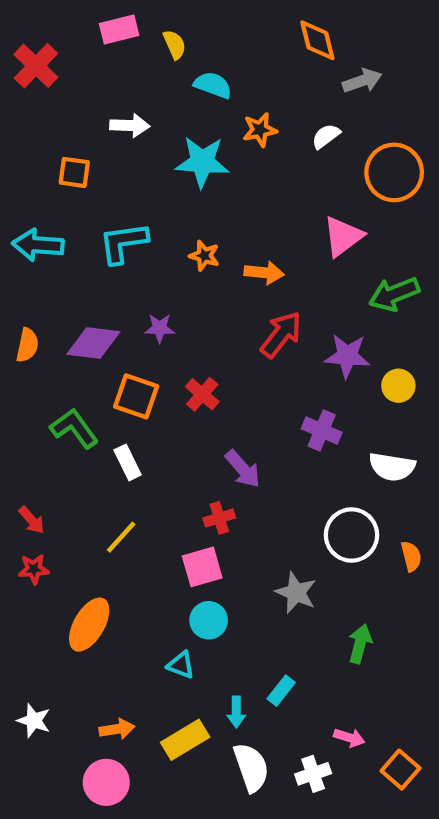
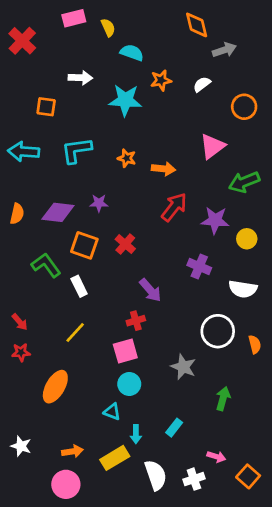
orange circle: (394, 172) -> (244, 107), size x0.7
cyan arrow: (236, 712) -> (136, 434), moved

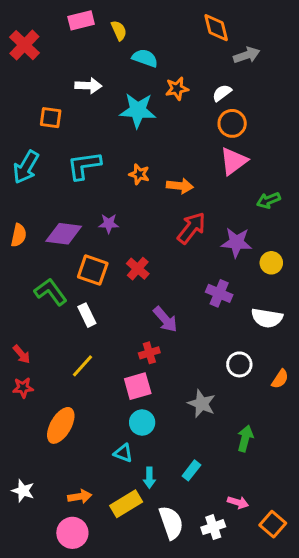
orange circle: (244, 107) -> (232, 123), moved
cyan arrow: (24, 152) -> (26, 167), turned -64
green arrow: (244, 182) -> (268, 200), size x0.7
white circle: (218, 331) -> (239, 364), size x0.7
orange semicircle: (255, 344) -> (280, 379), turned 48

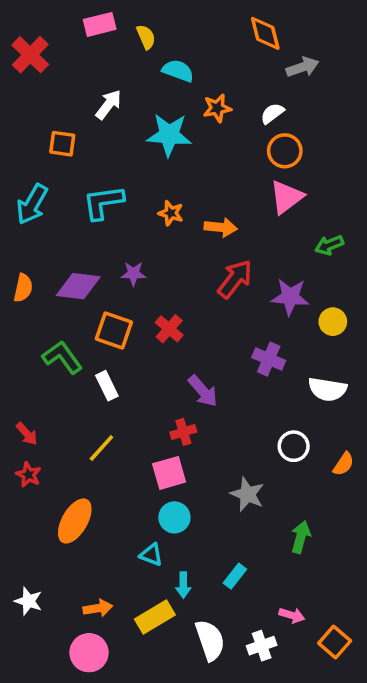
white arrow: (88, 86) -> (109, 105), turned -55
red star: (23, 388) -> (28, 475), turned 30

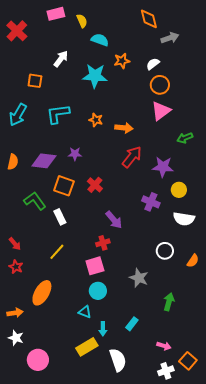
yellow circle: (333, 322) -> (179, 190), moved
orange arrow: (98, 608) -> (15, 313), moved
white cross: (262, 646) -> (166, 371), moved
pink circle: (89, 653) -> (38, 360), moved

